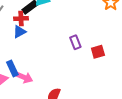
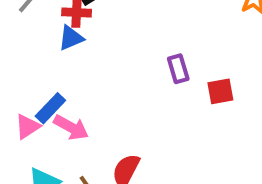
blue rectangle: (12, 68) -> (50, 108), turned 63

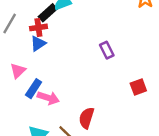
red square: (220, 91) -> (138, 87), moved
pink triangle: (27, 127) -> (18, 71), moved

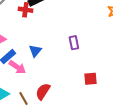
blue triangle: (38, 44) -> (35, 51), moved, turned -32

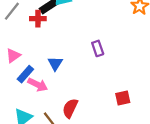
red square: (90, 79) -> (123, 98), moved

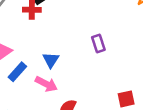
pink arrow: (38, 85) -> (46, 84), moved

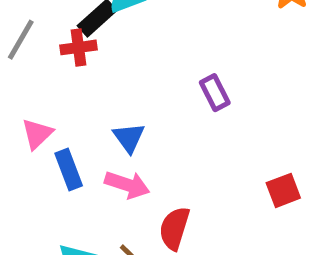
blue rectangle: (17, 72) -> (69, 170), turned -54

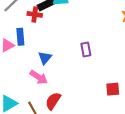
blue rectangle: (69, 170) -> (20, 37), moved
red square: (283, 190) -> (113, 89), moved

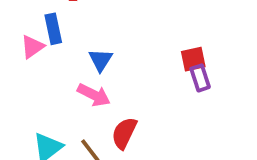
purple rectangle: (86, 49) -> (200, 78), moved
red square: (113, 89) -> (193, 59), moved

